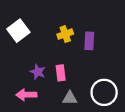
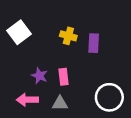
yellow cross: (65, 34) -> (68, 36), turned 35
gray triangle: (70, 98) -> (60, 103), moved

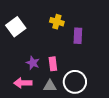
yellow cross: (68, 36) -> (57, 22), moved
white circle: (109, 97) -> (75, 82), moved

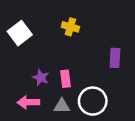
purple rectangle: (78, 36) -> (115, 58), moved

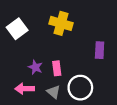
yellow cross: (70, 27) -> (61, 23), size x1.5
gray triangle: (62, 106) -> (54, 92), turned 40

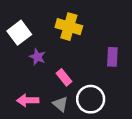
purple star: (35, 67) -> (37, 57), moved
pink rectangle: (57, 68) -> (64, 77), turned -32

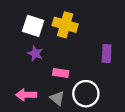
white square: (19, 33) -> (33, 26), moved, turned -35
pink rectangle: (64, 77) -> (61, 73), turned -42

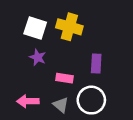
purple rectangle: (107, 53) -> (96, 63), moved

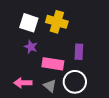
pink rectangle: (64, 78) -> (53, 64), size x1.5

